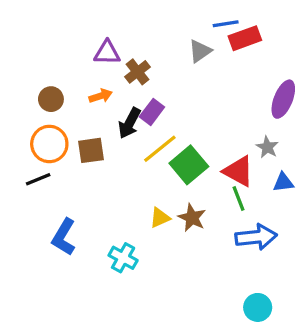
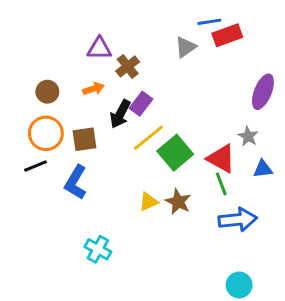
blue L-shape: (64, 237) -> (76, 182), moved
cyan cross: (123, 258) -> (98, 249), moved

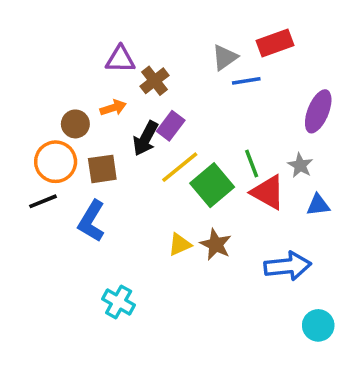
blue line: (209, 22) -> (246, 81), moved
brown circle: (47, 92) -> (75, 124), moved
green line: (221, 184) -> (252, 164), moved
cyan circle: (239, 285) -> (318, 325), moved

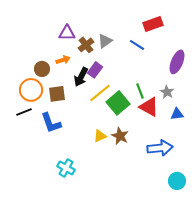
gray triangle: (225, 57) -> (105, 41), moved
blue line: (246, 81) -> (137, 45), turned 42
blue L-shape: (92, 221) -> (51, 123), turned -50

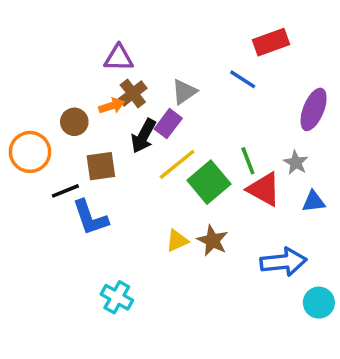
gray triangle: (105, 41) -> (184, 92), moved
brown cross: (86, 45) -> (133, 93), moved
orange circle: (31, 90) -> (30, 152), moved
black line: (24, 112) -> (65, 191), moved
cyan circle: (177, 181) -> (319, 303), moved

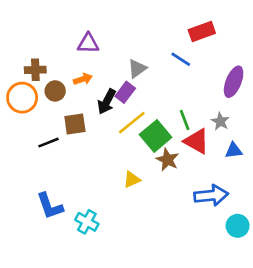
brown cross: (133, 93) -> (35, 70), moved, turned 36
orange circle: (30, 152) -> (22, 98), moved
blue L-shape: (90, 218) -> (50, 206), moved
brown star: (213, 241) -> (167, 160), moved

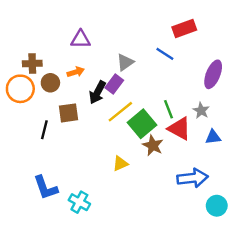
black line: (49, 143) -> (44, 130), turned -54

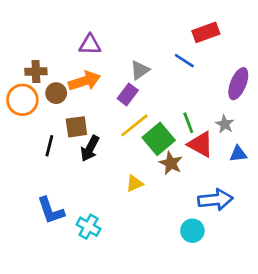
orange arrow: (76, 72) -> (84, 81), size x1.6
black arrow: (97, 92) -> (90, 148), moved
cyan circle: (217, 206) -> (192, 231), moved

